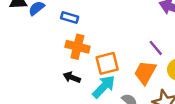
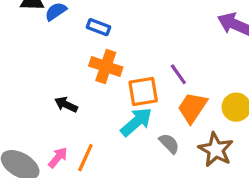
purple line: (156, 48) -> (178, 74), moved
black arrow: (72, 77) -> (66, 105), moved

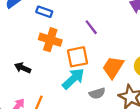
purple line: (178, 74) -> (91, 27), moved
gray semicircle: (169, 143) -> (97, 93), turned 119

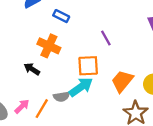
orange cross: (50, 40) -> (49, 46), moved
gray semicircle: (97, 93) -> (61, 97), moved

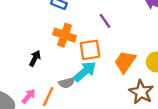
orange cross: (49, 46) -> (65, 35), moved
black arrow: (32, 69) -> (35, 58), turned 91

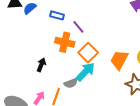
purple line: (105, 21) -> (78, 27), moved
orange square: (90, 50) -> (88, 53), turned -30

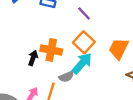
purple line: (78, 27) -> (84, 13), moved
orange cross: (65, 42) -> (51, 50), moved

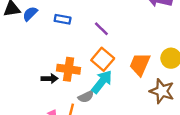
black arrow: (33, 58) -> (50, 79), turned 72

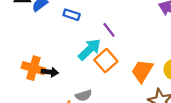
orange cross: (69, 69) -> (33, 68), moved
cyan arrow: (102, 82) -> (90, 49), moved

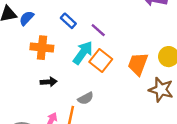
blue rectangle: (72, 15) -> (68, 21), moved, turned 35
orange cross: (33, 68) -> (42, 48), moved

